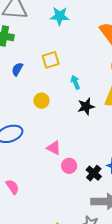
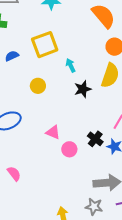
yellow square: (51, 60) -> (45, 45), size x1.5
blue semicircle: (17, 69) -> (12, 56), turned 40
black cross: (94, 173) -> (95, 139), moved

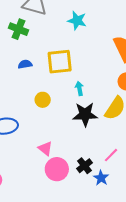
black star: (83, 89) -> (85, 114), size x1.4
pink circle: (69, 149) -> (57, 169), size x1.5

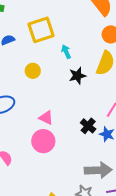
black star: (85, 114) -> (77, 76), size x0.7
pink circle: (57, 169) -> (43, 141), moved

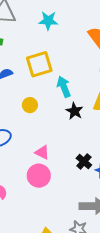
cyan arrow: (66, 52) -> (64, 87), size x1.5
black star: (77, 76) -> (74, 111), turned -30

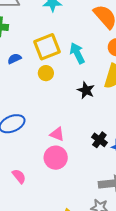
cyan arrow: (64, 87) -> (77, 53), moved
yellow circle: (30, 105) -> (46, 73), moved

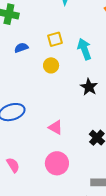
yellow square: (47, 47) -> (55, 39), size x0.6
pink circle: (56, 158) -> (57, 163), moved

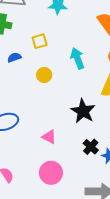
yellow square: (55, 39) -> (40, 41), moved
black star: (89, 87) -> (83, 111), moved, size x1.4

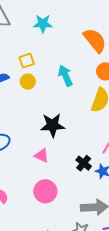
yellow circle: (44, 75) -> (28, 82), moved
black star: (83, 111) -> (52, 125), moved, turned -30

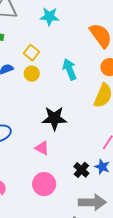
yellow square: (27, 61) -> (32, 53), turned -35
black cross: (84, 163) -> (81, 170), moved

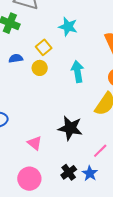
cyan star: (49, 16) -> (68, 27), moved
black star: (54, 118) -> (70, 128), moved

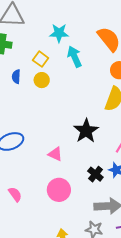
blue semicircle: (16, 58) -> (16, 77), turned -64
cyan arrow: (78, 72) -> (74, 57), moved
black star: (70, 128) -> (86, 131), turned -30

